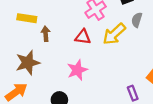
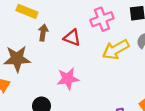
red triangle: (83, 37) -> (72, 38), moved

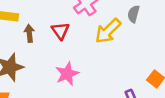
red triangle: (72, 38) -> (60, 31), turned 48

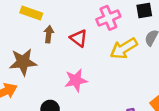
red triangle: (60, 31) -> (79, 38), turned -30

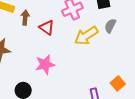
brown arrow: (49, 34) -> (25, 18), moved

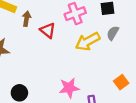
pink star: (45, 64) -> (69, 88), moved
orange square: (118, 83) -> (121, 82), moved

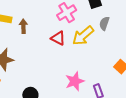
red triangle: (48, 30) -> (58, 38), moved

